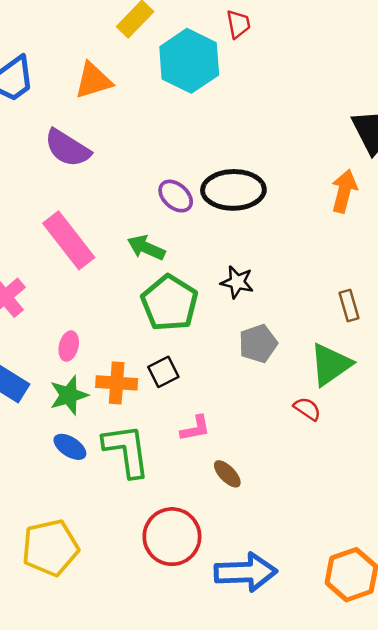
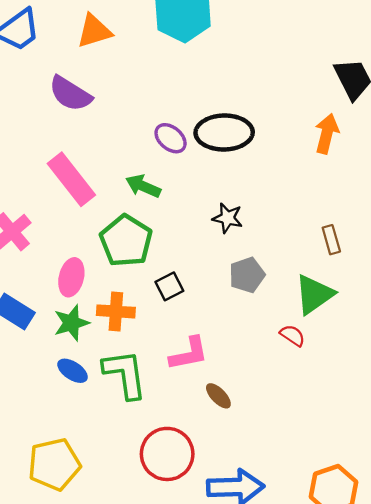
green pentagon: (170, 303) -> (126, 241), moved
pink ellipse: (69, 346) -> (71, 277), size x1.4
black square: (163, 372) -> (169, 286), moved
pink L-shape: (195, 428) -> (189, 354), size x1.4

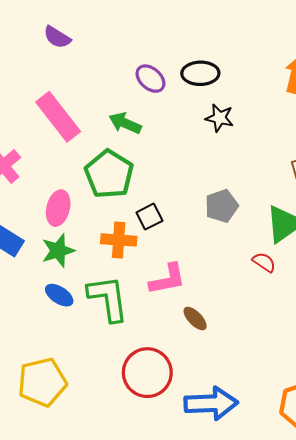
purple semicircle: (70, 94) -> (57, 37), size x0.7
black ellipse: (224, 133) -> (200, 73), size x0.7
black star: (228, 218) -> (219, 118), moved
orange cross: (116, 311) -> (119, 240), moved

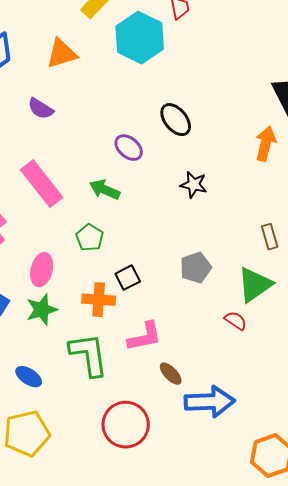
black ellipse: (200, 73) -> (176, 120), moved, turned 52
green pentagon: (109, 174) -> (90, 238), size x0.6
blue ellipse: (59, 295) -> (29, 377), moved
blue arrow: (211, 403) -> (210, 402), moved

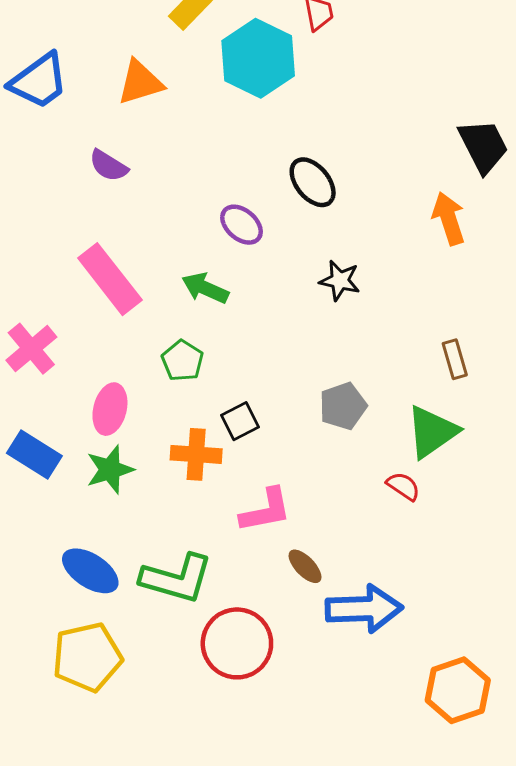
orange arrow: (266, 144) -> (449, 219), turned -32
green L-shape: (89, 355) -> (176, 578), moved, turned 114
blue ellipse: (29, 377) -> (90, 571), size x1.4

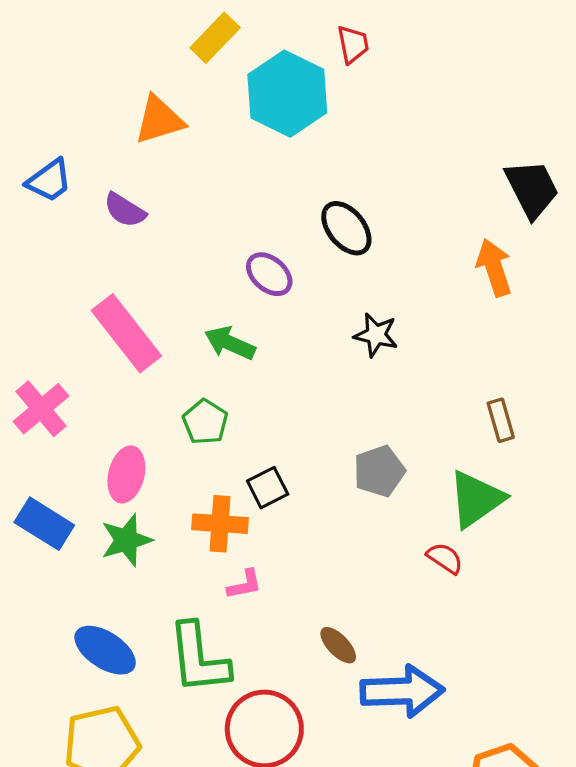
blue trapezoid: (39, 81) -> (49, 181), moved, size x0.7
pink L-shape: (266, 510) -> (245, 584), moved, size x0.6
green L-shape: (176, 578) -> (199, 658), turned 68

